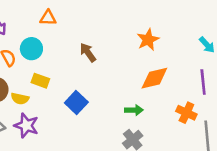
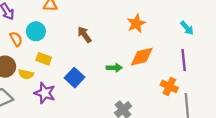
green arrow: (134, 110) -> (114, 68), moved
purple star: (26, 126) -> (45, 93), moved

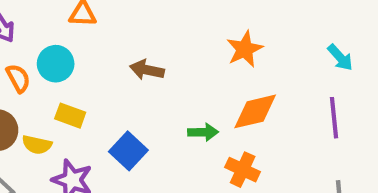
brown arrow: (84, 35) -> (147, 70), turned -42
orange cross: (169, 86) -> (243, 170), moved

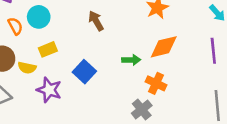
brown arrow: (147, 70) -> (96, 21), turned 48
yellow rectangle: (70, 116) -> (48, 49), turned -42

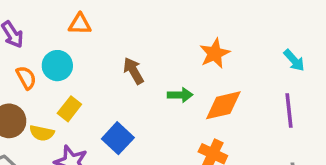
yellow rectangle: (48, 49) -> (69, 109), turned -30
green arrow: (131, 60) -> (180, 95), moved

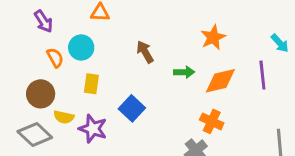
yellow rectangle: (69, 109) -> (91, 84), turned -30
purple line: (289, 111) -> (262, 75), moved
yellow semicircle: (42, 133) -> (64, 117), moved

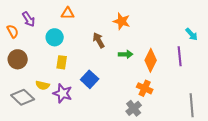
orange star: (213, 37) -> (122, 21), moved, turned -30
orange semicircle: (55, 58) -> (13, 31), moved
orange diamond: (220, 81) -> (151, 60), turned -50
brown circle: (41, 94) -> (18, 59), moved

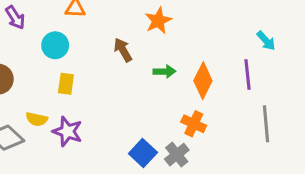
orange star: (122, 21) -> (158, 21), turned 30
blue square: (90, 79) -> (143, 153), moved
gray line: (192, 105) -> (266, 124), moved

